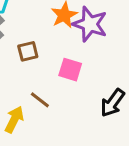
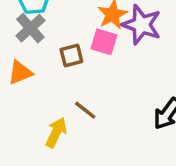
pink square: (70, 70) -> (104, 42), moved

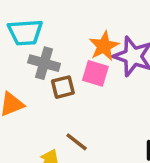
gray cross: (30, 28) -> (44, 63), moved, turned -32

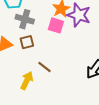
brown square: (63, 87) -> (27, 42), moved

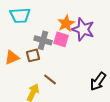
gray cross: (25, 19) -> (43, 40), moved

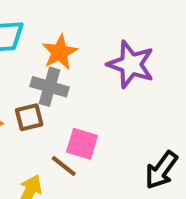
orange star: (66, 23) -> (60, 52), moved
pink square: (61, 39) -> (82, 144), moved

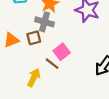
pink square: (82, 144) -> (62, 52), turned 35

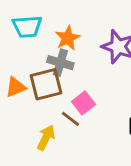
brown square: (34, 38) -> (46, 84), size x1.6

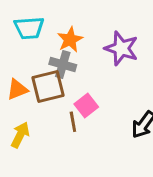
brown line: (70, 119) -> (73, 122), turned 42
yellow arrow: (46, 138) -> (20, 135), moved

